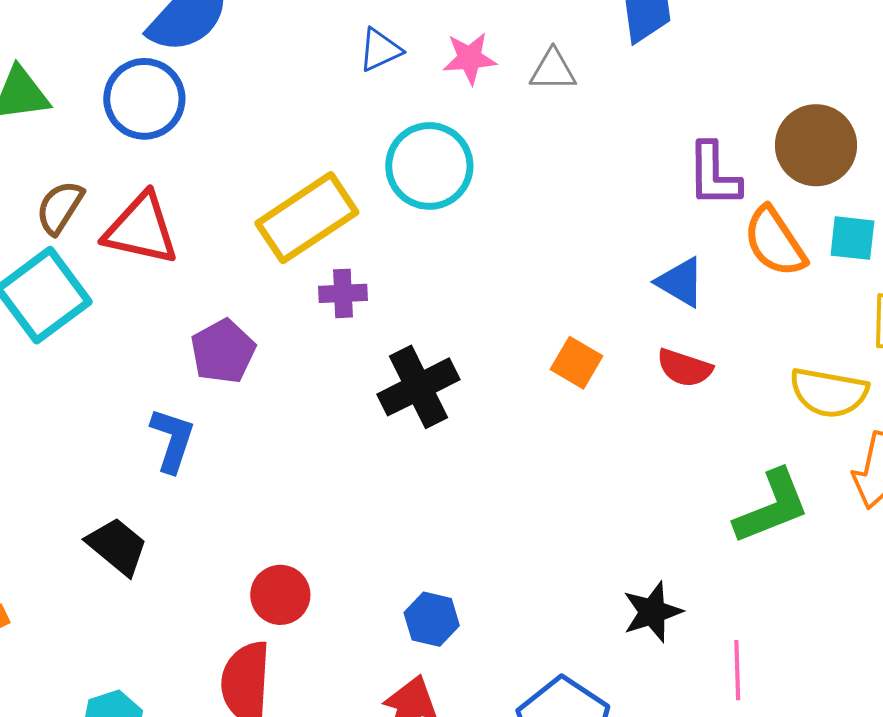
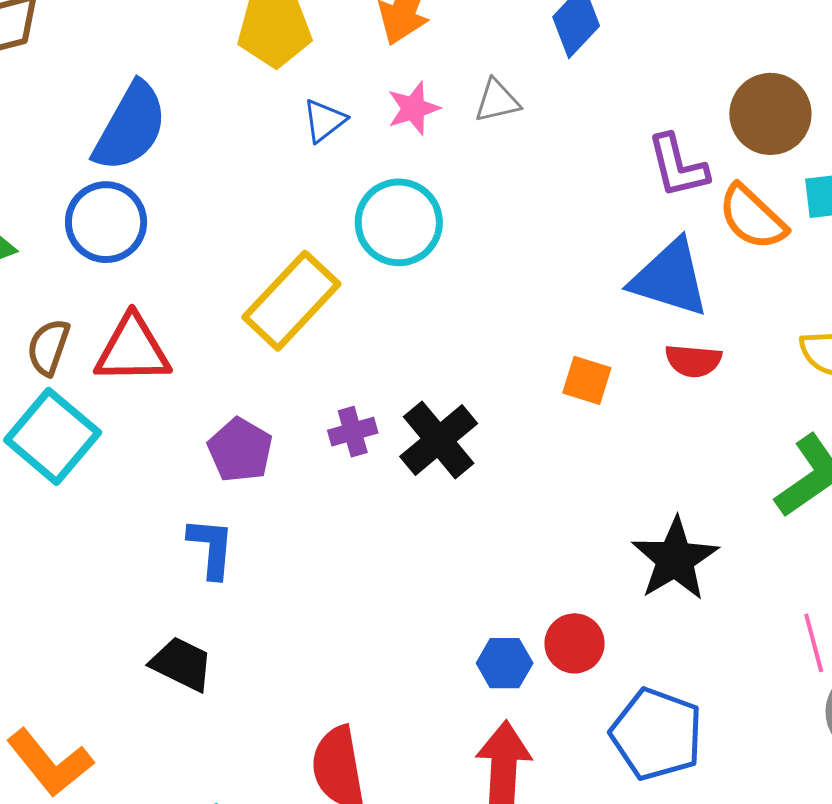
blue triangle: (681, 282) -> (670, 278), size x1.6
purple cross: (343, 293) -> (353, 432), moved
red circle: (280, 595) -> (575, 643), moved
black star: (652, 612) -> (675, 559), moved, size x1.4

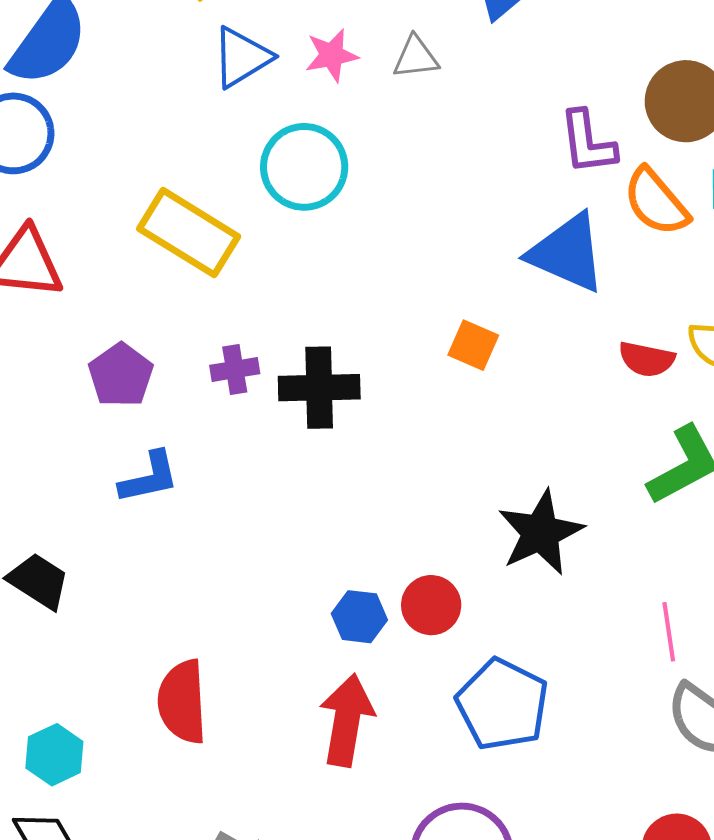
blue triangle: (324, 121) -> (242, 57), size x1.4
yellow rectangle: (291, 301) -> (189, 233), turned 72
red semicircle: (693, 361) -> (647, 359), moved
black cross: (439, 440) -> (319, 388), turned 32
blue L-shape: (211, 548) -> (149, 477), moved, turned 66

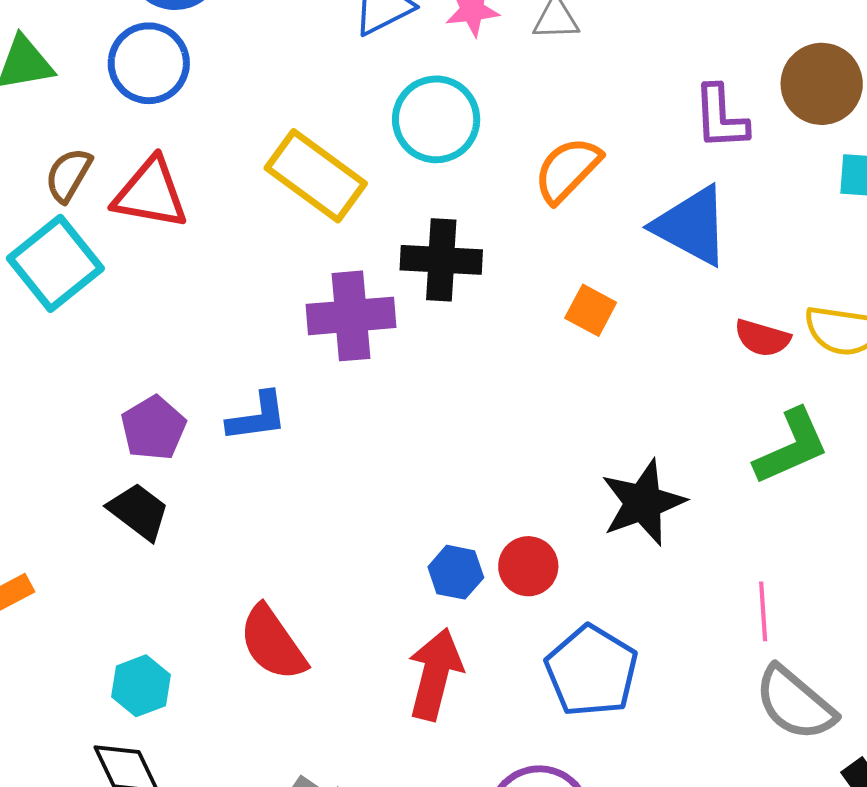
orange semicircle: (656, 202) -> (567, 170), moved, turned 80
purple cross: (235, 370) -> (351, 316), size x1.8
purple pentagon: (121, 375) -> (153, 428), moved
black cross: (319, 388) -> (441, 260), moved
red semicircle: (182, 702) -> (273, 643), turned -36

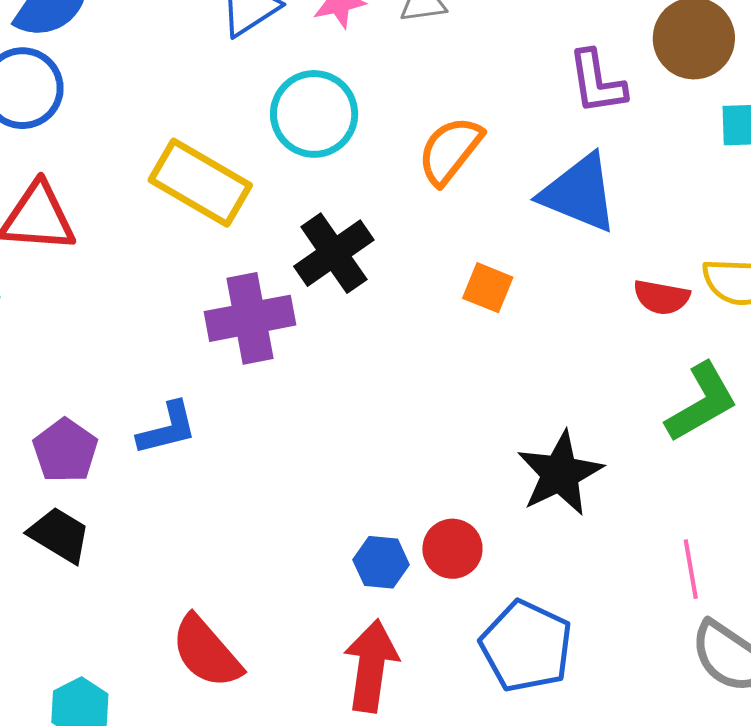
black cross: (441, 260) -> (334, 253), turned -32

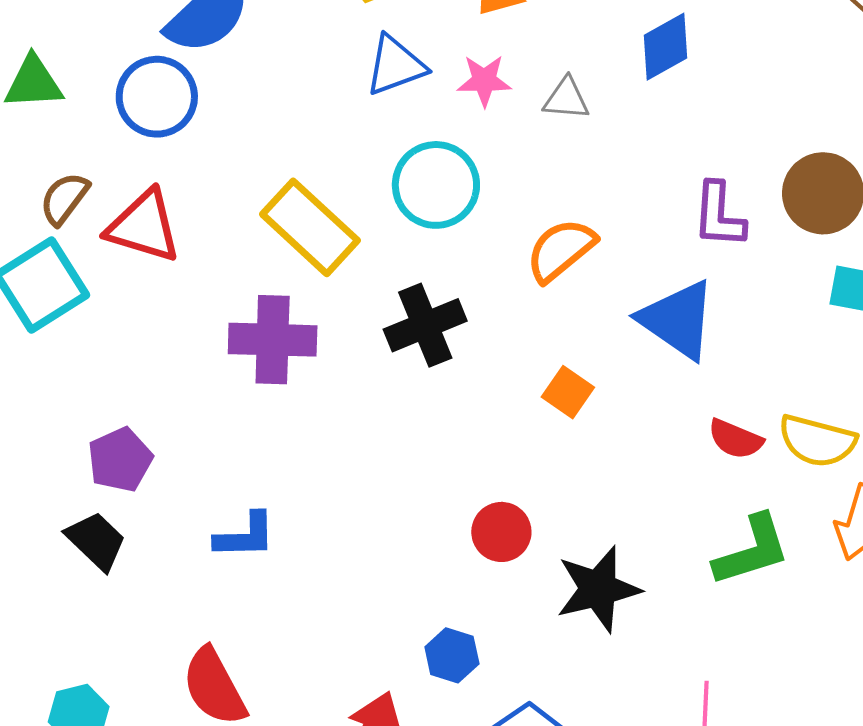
purple cross: (250, 318) -> (273, 340), moved
blue L-shape: (167, 429) -> (245, 536), moved
red circle: (452, 549) -> (501, 532), moved
blue hexagon: (381, 562) -> (452, 655), moved

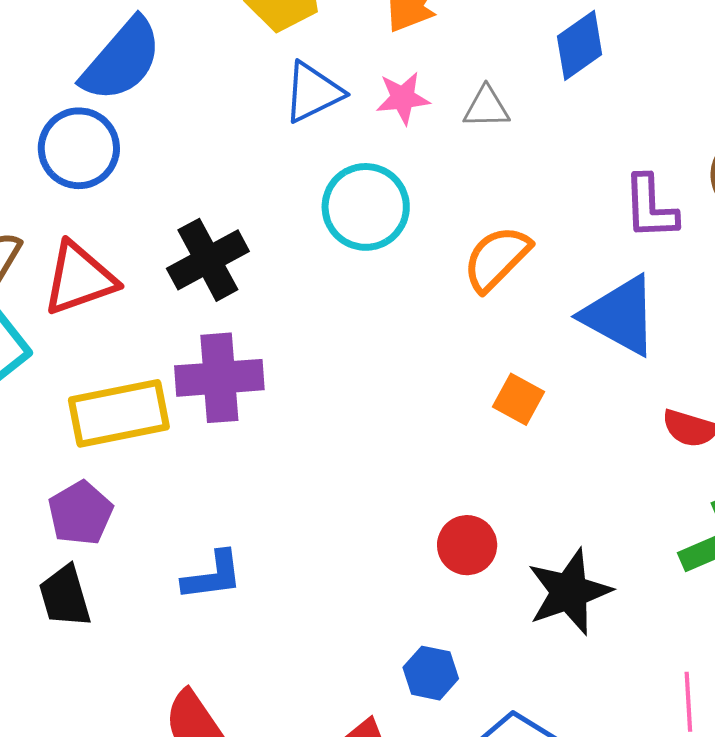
red triangle: (144, 226) -> (79, 279), turned -30
yellow rectangle: (310, 227) -> (119, 413), moved, turned -48
black cross: (425, 325) -> (208, 260), moved
black trapezoid: (96, 541) -> (65, 596), turned -144

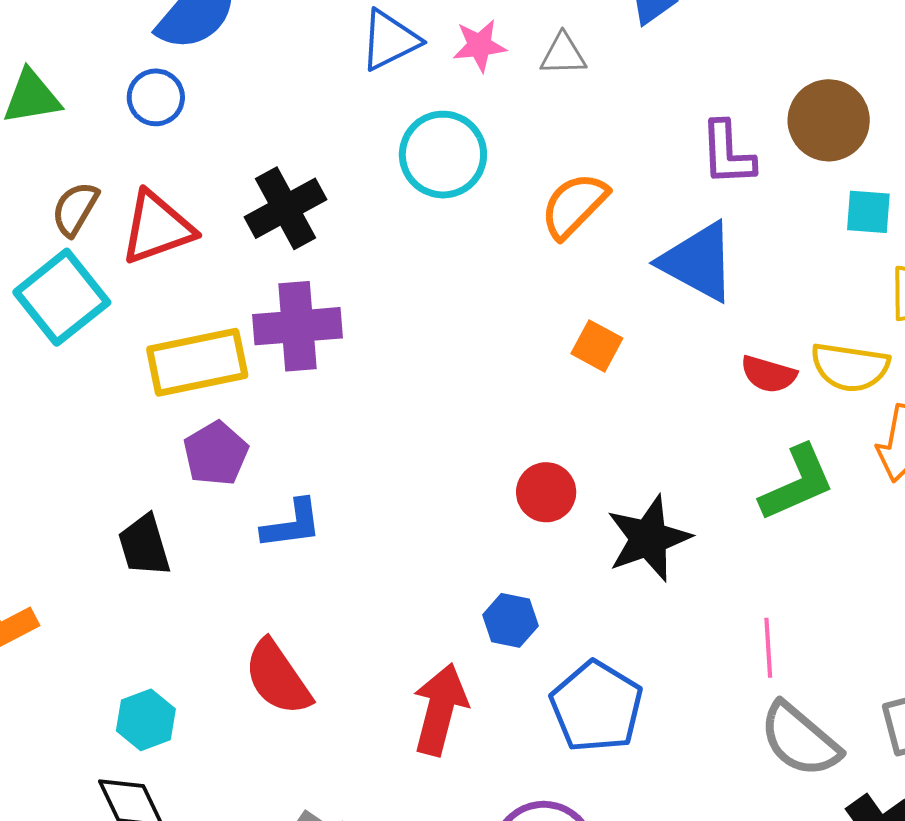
blue circle: (79, 148) -> (156, 97), size x0.7
purple pentagon: (80, 513) -> (216, 454), moved

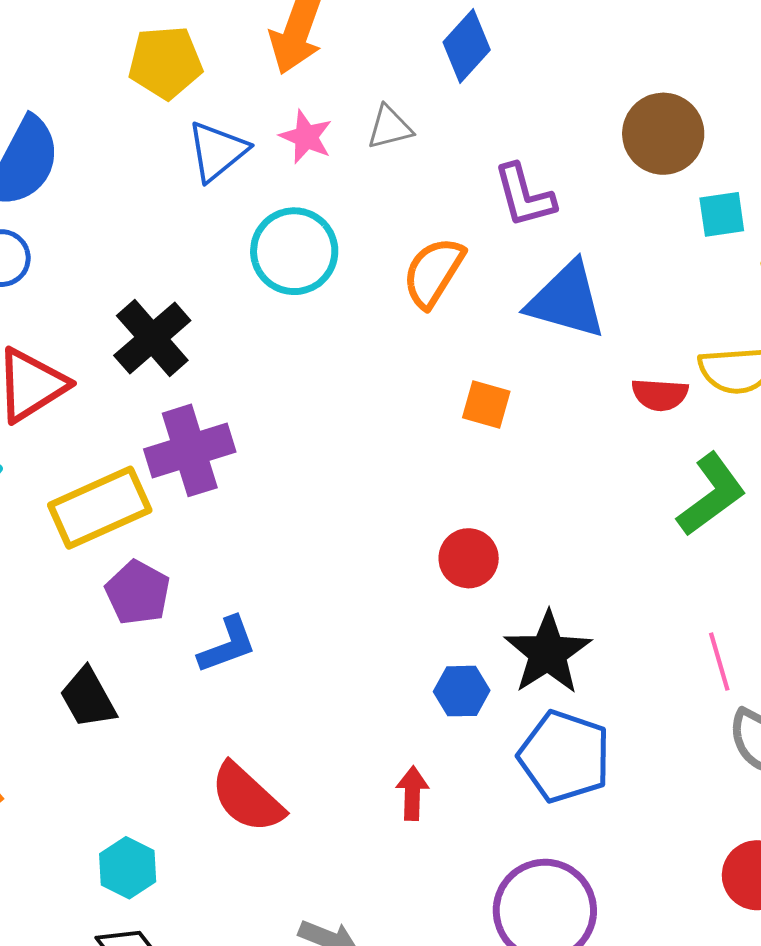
pink star: (479, 45) -> (306, 137), turned -30
purple L-shape: (728, 153) -> (524, 196), moved
black star: (649, 538) -> (548, 653), moved
red arrow: (440, 709) -> (412, 793), size x0.6

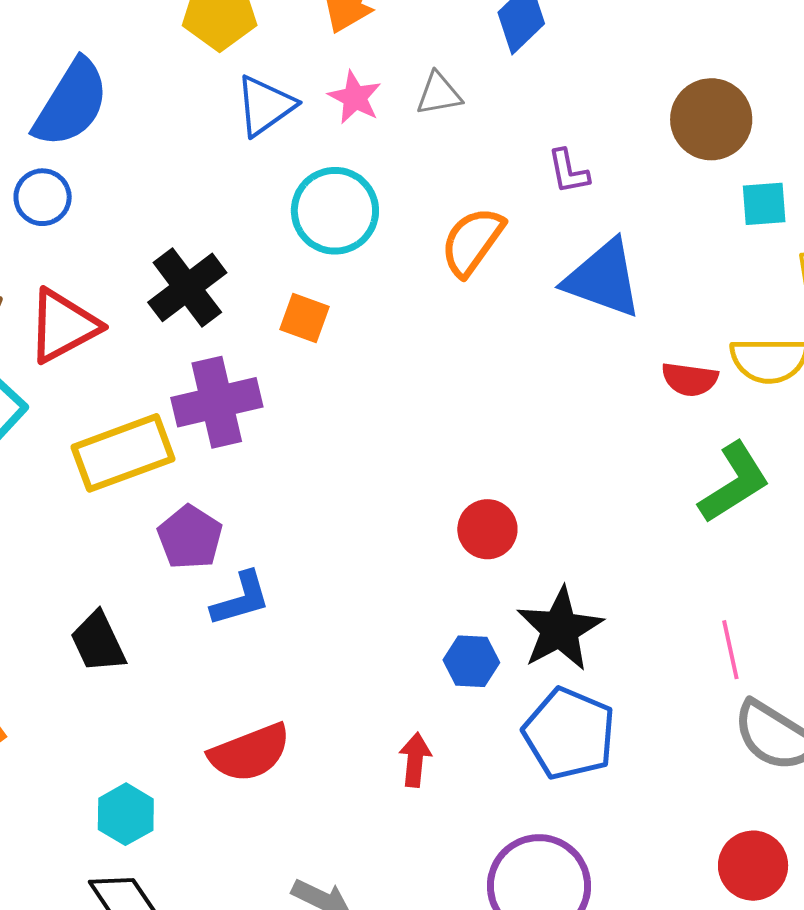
purple L-shape: (524, 196) -> (568, 171), size x0.7
orange square: (486, 404) -> (305, 318), moved
purple pentagon: (138, 593) -> (190, 537), moved
red semicircle: (247, 798) -> (250, 753), turned -68

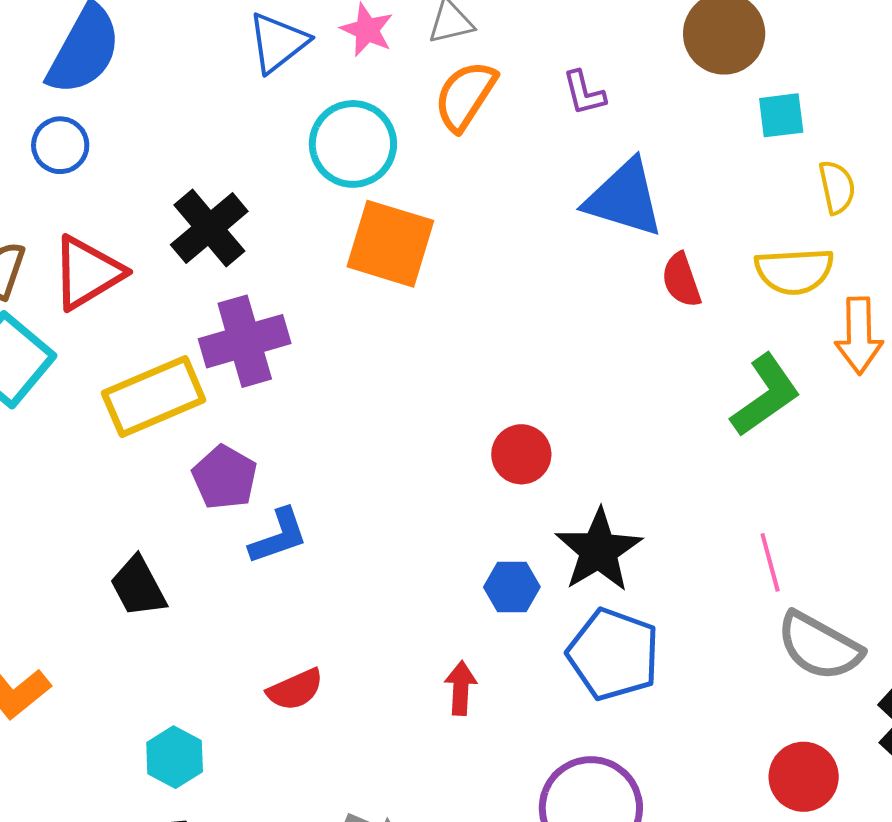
orange semicircle: (472, 241) -> (465, 96), moved
orange square: (305, 318) -> (390, 244), moved, size x1.8
red semicircle: (690, 379) -> (681, 280), moved, turned 66
red semicircle: (250, 753) -> (295, 690), size x0.7

